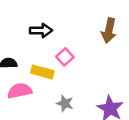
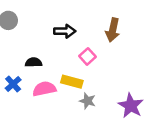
brown arrow: (109, 30) -> (113, 30), moved
yellow rectangle: (42, 72) -> (72, 82), moved

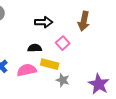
black semicircle: (33, 62) -> (35, 48), moved

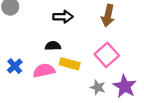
pink square: (63, 43) -> (107, 55), moved, size x1.5
gray star: (63, 80) -> (98, 87), moved

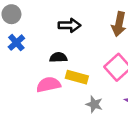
blue cross: (15, 66) -> (16, 43), moved
gray star: (98, 87) -> (94, 104), moved

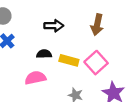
yellow rectangle: (77, 77) -> (69, 60), moved

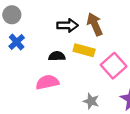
brown arrow: (97, 25) -> (95, 24), moved, turned 144
yellow rectangle: (69, 60) -> (84, 50), moved

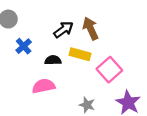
black arrow: (67, 25) -> (64, 30), turned -36
blue cross: (17, 42) -> (24, 46), moved

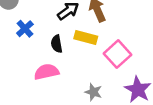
black semicircle: (53, 60) -> (57, 44), turned -98

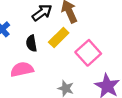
yellow rectangle: (86, 38) -> (59, 37), turned -60

